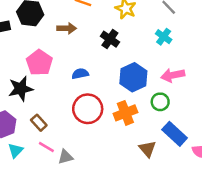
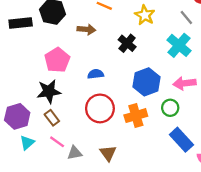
cyan cross: (164, 37) -> (179, 45), size x1.5
black star: (21, 89) -> (49, 91), moved
brown triangle: (147, 149) -> (108, 153), moved

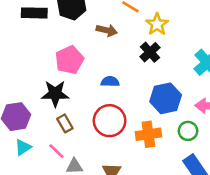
yellow star: (145, 15) -> (157, 24), moved
brown rectangle: (52, 118) -> (65, 123), moved

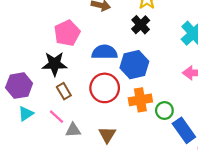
blue semicircle: (110, 82) -> (105, 52), size x1.5
blue hexagon: (166, 98) -> (134, 65), moved
green circle: (188, 131) -> (164, 111), moved

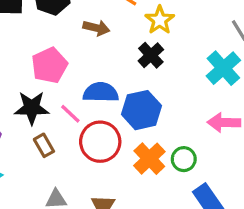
orange cross: (140, 100) -> (149, 159), turned -35
green circle: (164, 111) -> (184, 159), moved
pink line: (57, 117) -> (70, 114), moved

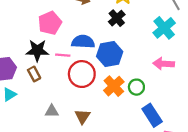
pink line: (70, 114) -> (63, 55), turned -40
brown rectangle: (44, 145) -> (34, 74), moved

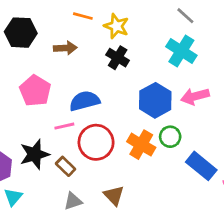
black star: (37, 51) -> (35, 154), moved
blue hexagon: (110, 54) -> (155, 100), moved
brown rectangle: (34, 74) -> (66, 166), moved

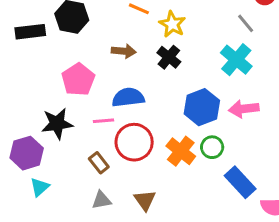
brown arrow: (65, 48) -> (124, 51), moved
black star: (35, 154) -> (57, 124), moved

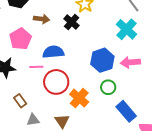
brown arrow: (124, 51) -> (42, 19), moved
black cross: (169, 57) -> (72, 22), moved
orange cross: (181, 151) -> (79, 98), moved
brown rectangle: (99, 163) -> (20, 101), moved

